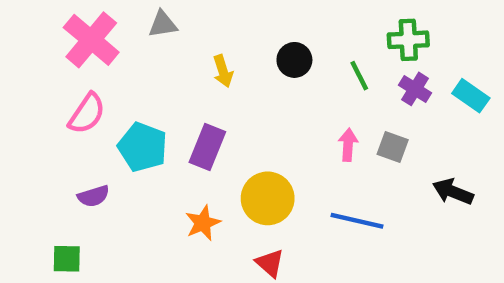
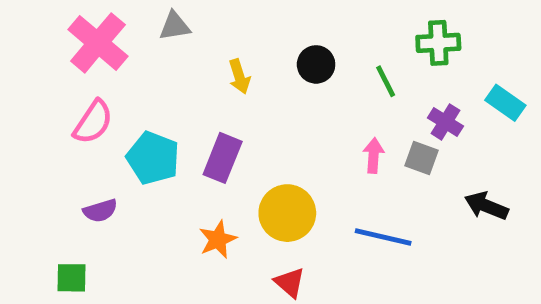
purple cross: (415, 89) -> (445, 122), moved

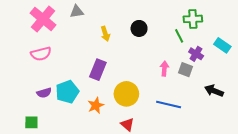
green line: (386, 81) -> (179, 36), moved
pink semicircle: (93, 122) -> (41, 54), turned 42
cyan pentagon: (153, 158) -> (67, 92), moved, turned 30

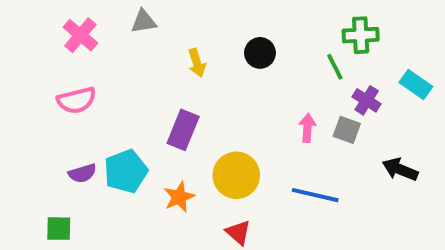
pink cross: (43, 19) -> (80, 35), size x0.7

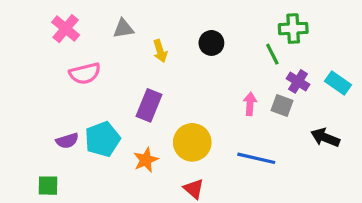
gray triangle: (144, 21) -> (123, 29), moved
cyan rectangle: (416, 85) -> (338, 83), moved
pink semicircle: (76, 100) -> (85, 73), moved

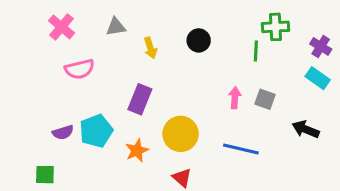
green line: (272, 54) -> (256, 51), turned 30
purple cross: (298, 81) -> (321, 46), moved

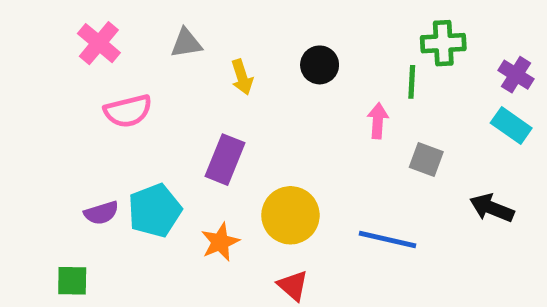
pink arrow: (235, 98) -> (378, 121), moved

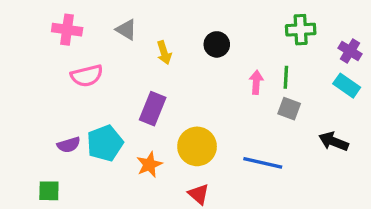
pink cross: (99, 43) -> (67, 30), turned -32
gray triangle: (186, 43) -> (126, 30), turned 40
green line: (412, 82) -> (286, 77), moved

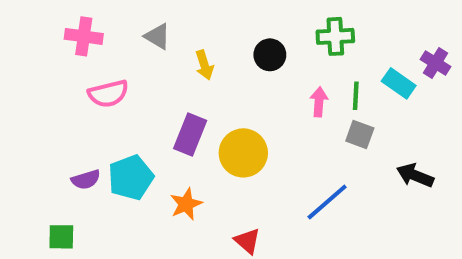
green cross: (301, 30) -> (335, 36), moved
cyan rectangle: (347, 86) -> (399, 83), moved
yellow circle: (197, 146) -> (243, 153), moved
blue line: (263, 163) -> (327, 202), turned -54

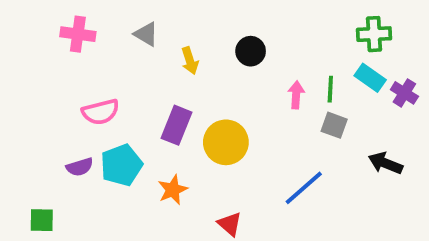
green cross: (335, 36) -> (374, 34), moved
purple cross: (435, 63) -> (404, 93), moved
pink semicircle: (108, 94) -> (101, 112), moved
green square: (61, 237) -> (42, 220), moved

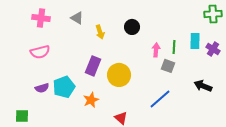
green cross: (374, 34) -> (213, 14), moved
cyan rectangle: (370, 78) -> (195, 41), turned 56
pink semicircle: (101, 112) -> (40, 52), moved
gray square: (334, 125) -> (168, 66), moved

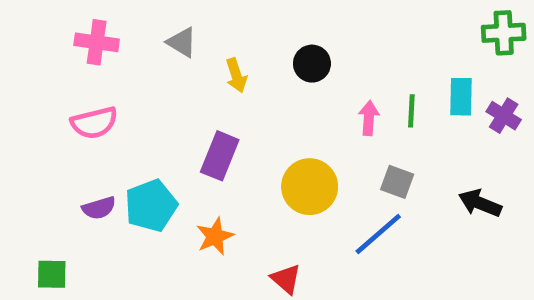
gray square: (168, 66) -> (397, 182), moved
yellow circle: (119, 75) -> (310, 187), moved

